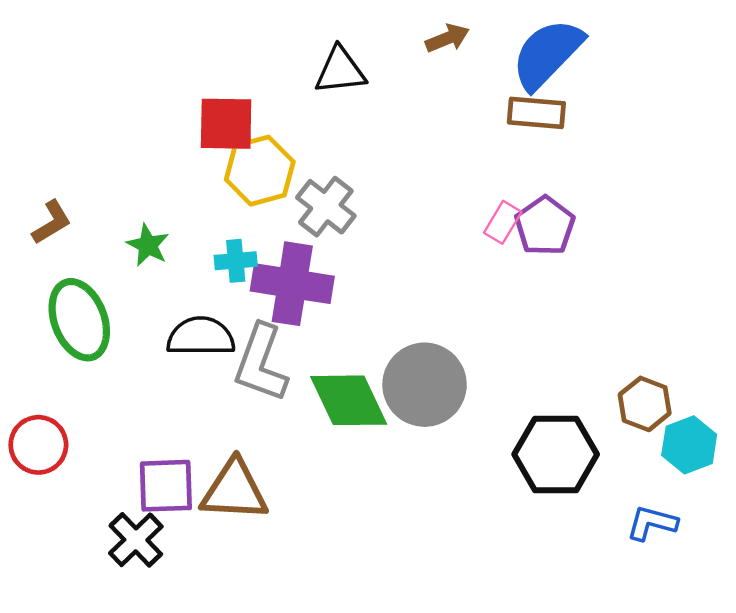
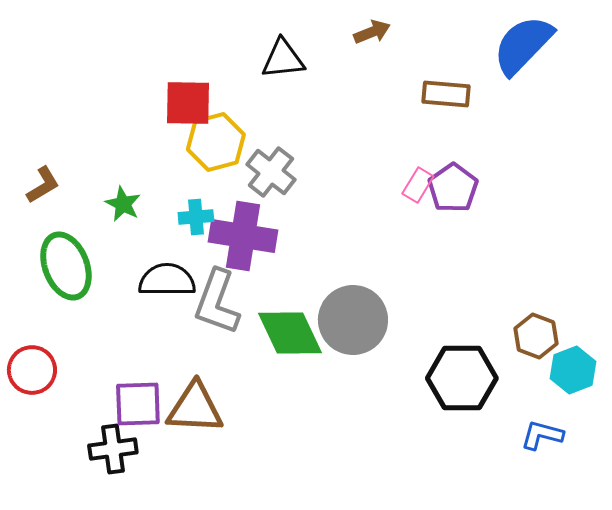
blue semicircle: (547, 54) -> (523, 45), moved
black cross: (136, 540) -> (113, 449), turned 36

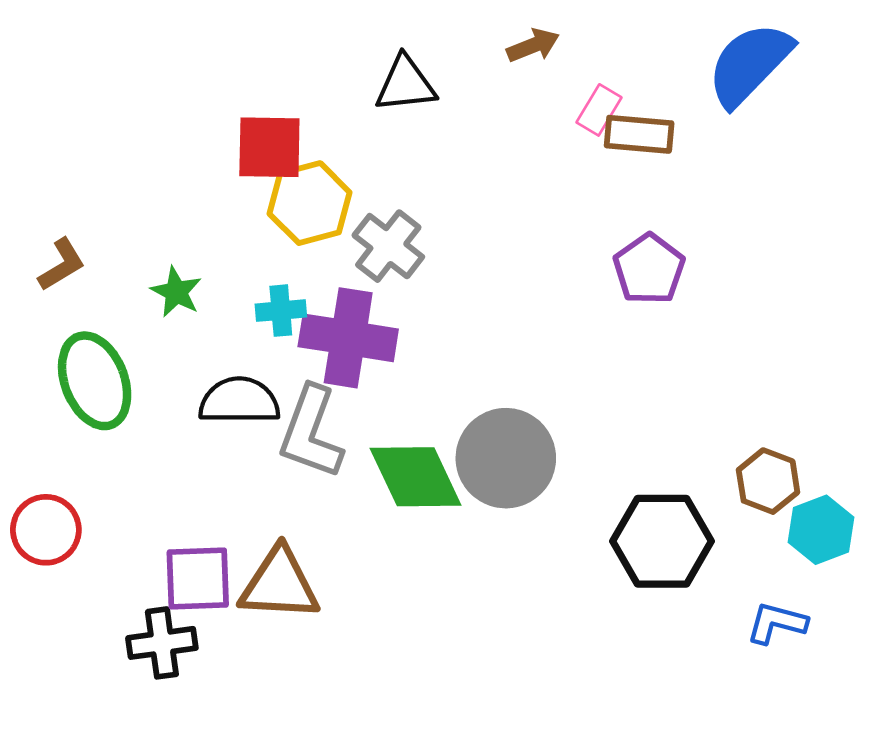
pink rectangle: (418, 185) -> (599, 110), moved

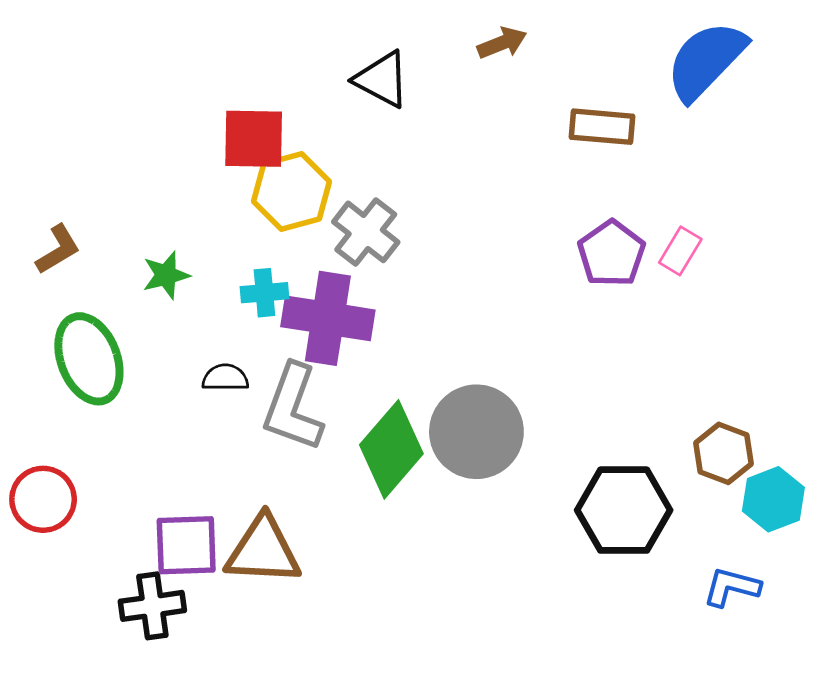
black triangle: (406, 84) -> (382, 79), turned 34
pink rectangle: (599, 110) -> (680, 251), moved
green star: (176, 292) -> (166, 275), turned 30
black semicircle: (239, 401) -> (225, 378), size x0.6
green diamond: (416, 477) -> (391, 449), turned 66

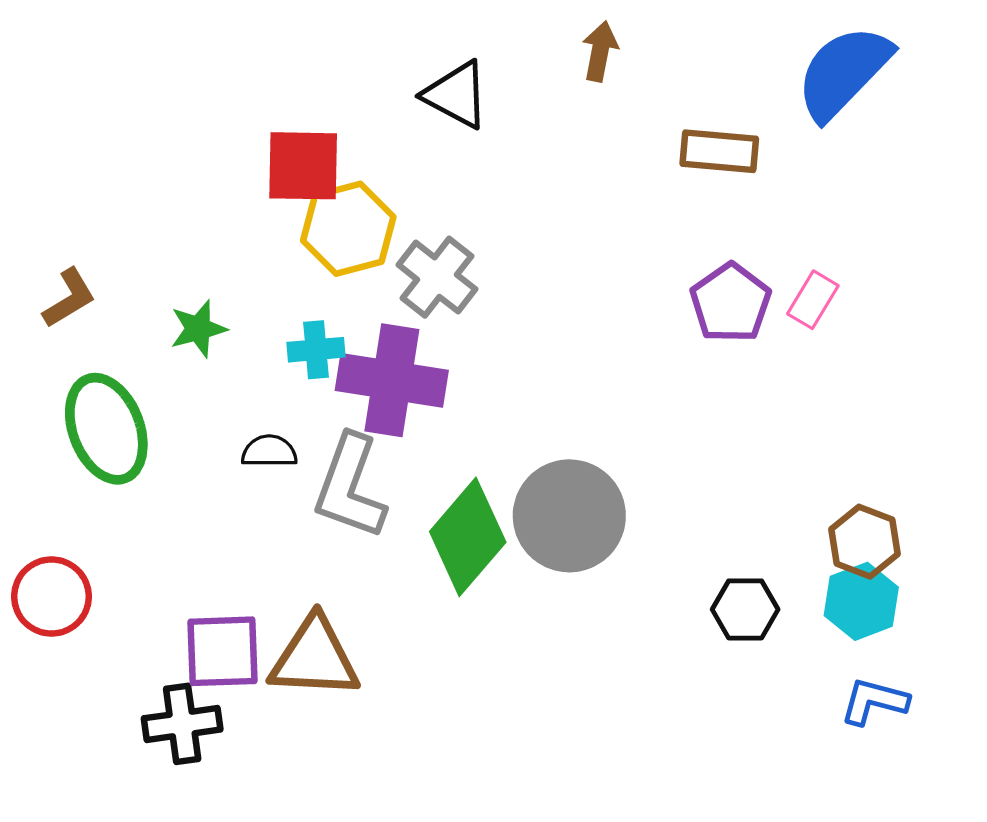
brown arrow: (502, 43) -> (600, 51), turned -57
cyan hexagon: (773, 499) -> (861, 601), moved
black hexagon: (624, 510) -> (745, 609), size x0.6

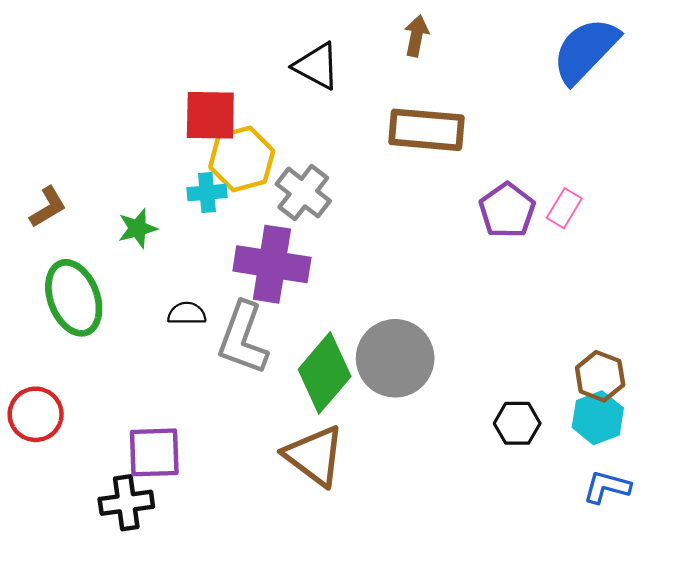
brown rectangle: (719, 151) -> (426, 130), moved, size x1.4
cyan cross: (316, 350) -> (207, 193), moved
brown triangle: (314, 658) -> (314, 456), moved, turned 34

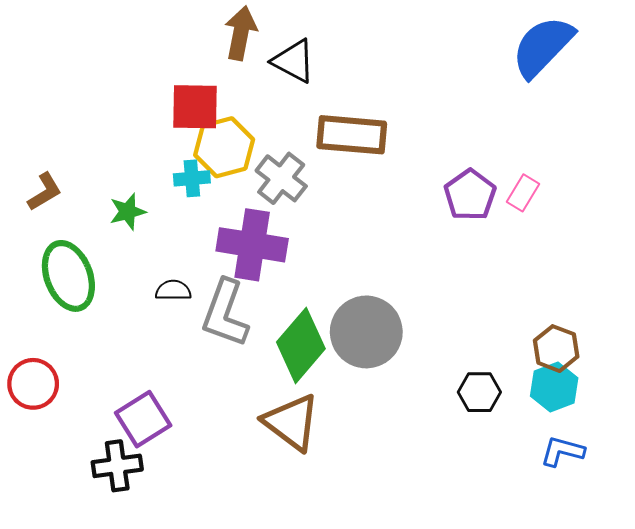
brown arrow: (416, 36) -> (241, 33), moved, size x1.4
brown rectangle: (426, 130) -> (352, 135), moved
purple square: (154, 452) -> (143, 419), turned -30

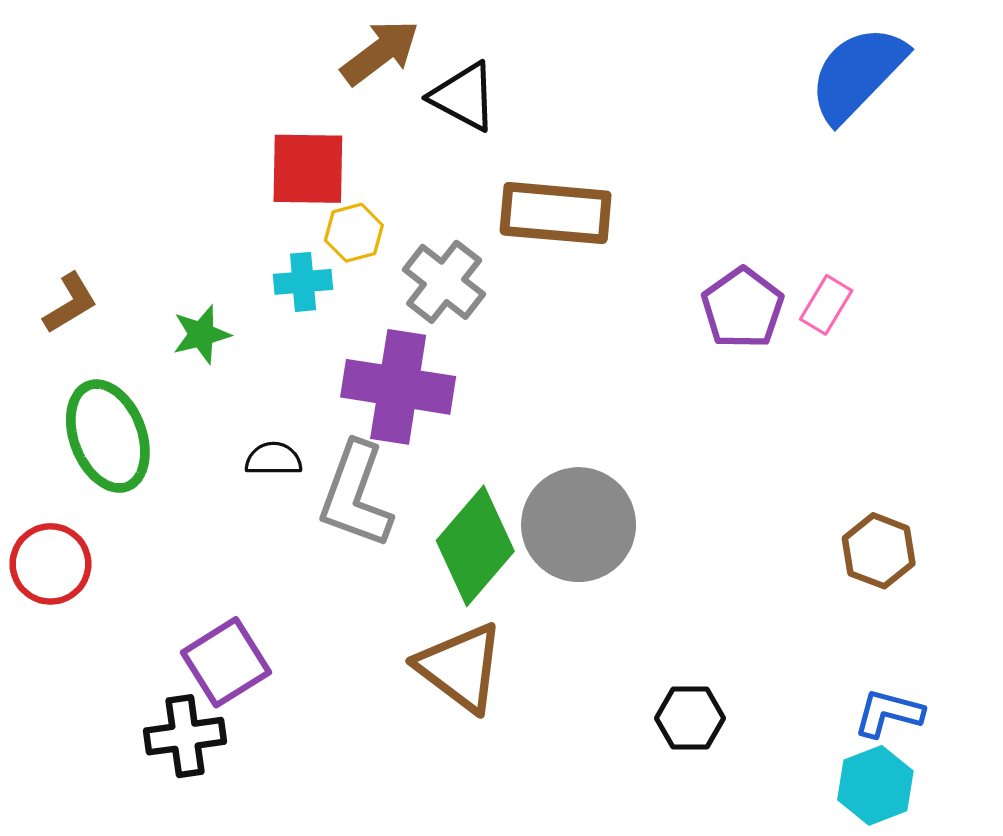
brown arrow: (241, 33) -> (380, 52), turned 42
yellow hexagon: (224, 147) -> (354, 233), size x0.6
red circle: (33, 384) -> (50, 564), moved
cyan hexagon: (554, 387) -> (875, 785), moved
black hexagon: (479, 392) -> (690, 718), moved

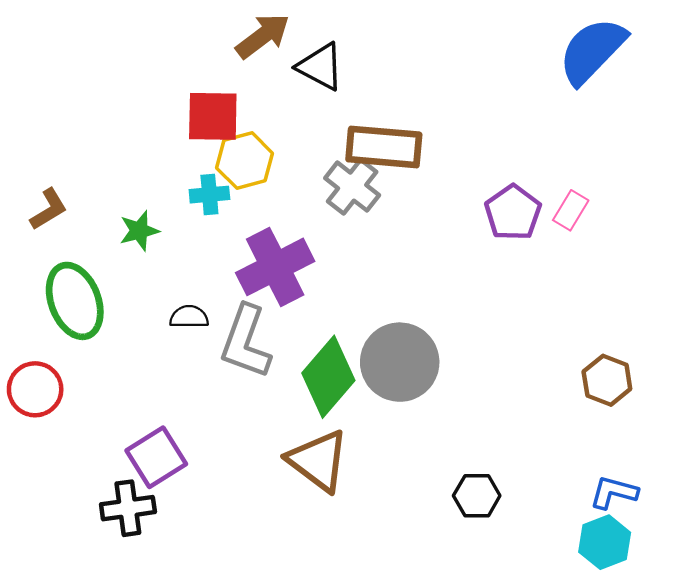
yellow hexagon: (354, 233) -> (245, 161), size x1.4
gray cross: (444, 282) -> (352, 187), moved
purple cross: (398, 387) -> (275, 267), turned -36

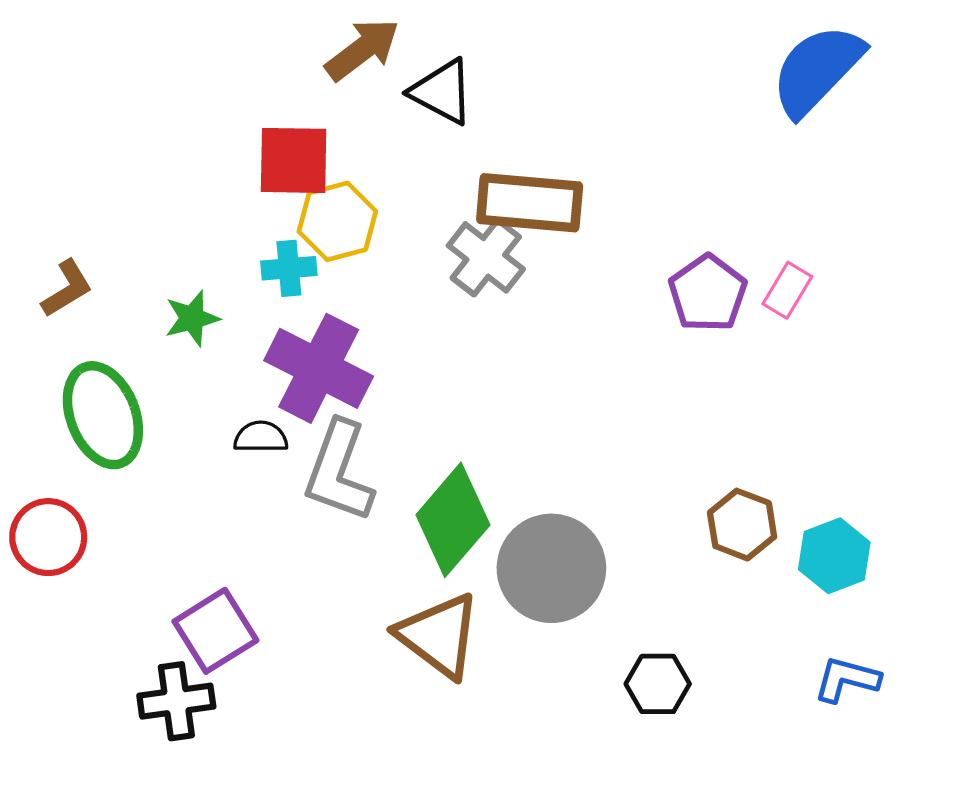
purple cross: (275, 267) -> (319, 368), moved, turned -36
gray circle: (400, 362) -> (551, 568), moved
brown hexagon: (607, 380) -> (742, 525), moved
cyan hexagon: (605, 542) -> (834, 556), moved

